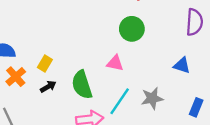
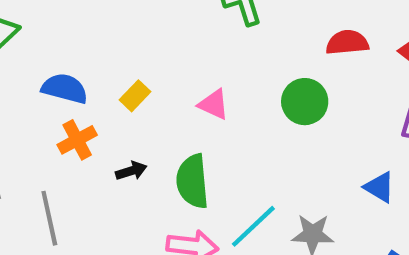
pink triangle: (115, 63) -> (214, 104), moved
yellow rectangle: (45, 64) -> (135, 96), moved

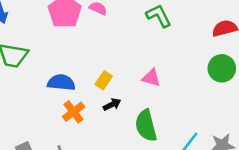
green circle: (305, 102) -> (222, 68), moved
black arrow: (131, 171) -> (112, 104), moved

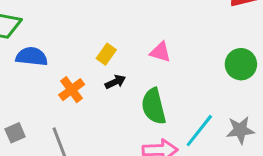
green circle: (222, 68) -> (241, 64), moved
blue semicircle: (61, 83) -> (32, 57), moved

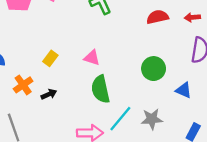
black arrow: (115, 82) -> (49, 94), moved
green semicircle: (154, 106) -> (101, 89), moved

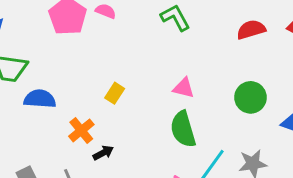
pink triangle: (92, 58) -> (184, 88), moved
black arrow: (49, 94) -> (103, 153), moved

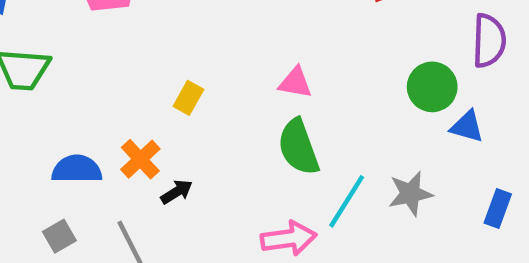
green circle: (251, 97) -> (432, 87), moved
blue semicircle: (40, 99) -> (77, 169), moved

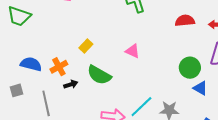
green semicircle: (298, 147) -> (99, 75), moved, turned -55

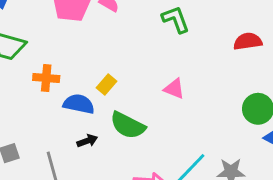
blue semicircle: (31, 64) -> (79, 104), moved
orange cross: (59, 67) -> (46, 78), moved, turned 36

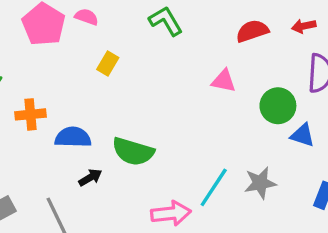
yellow rectangle: (106, 84) -> (108, 63), moved
pink triangle: (174, 89) -> (224, 81), moved

